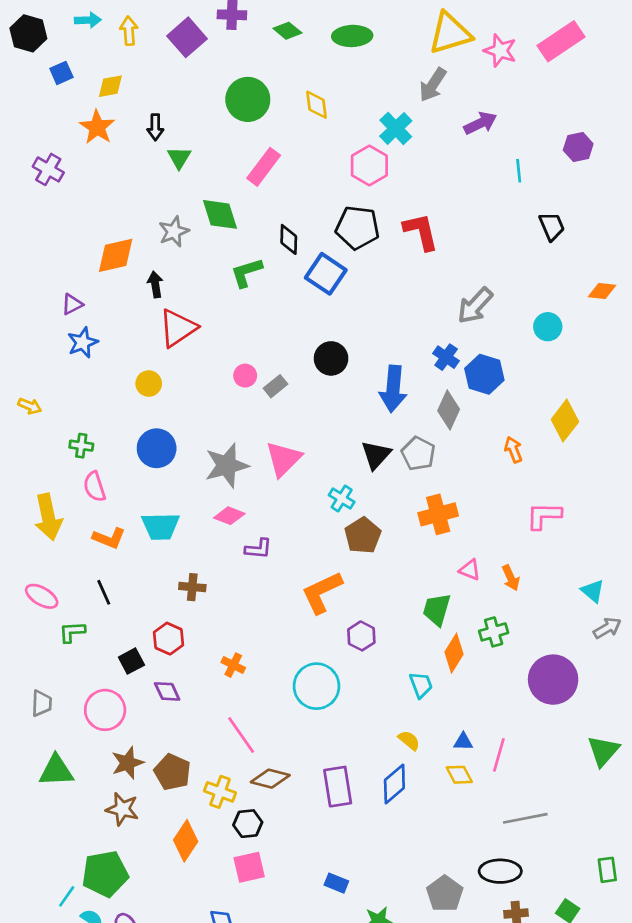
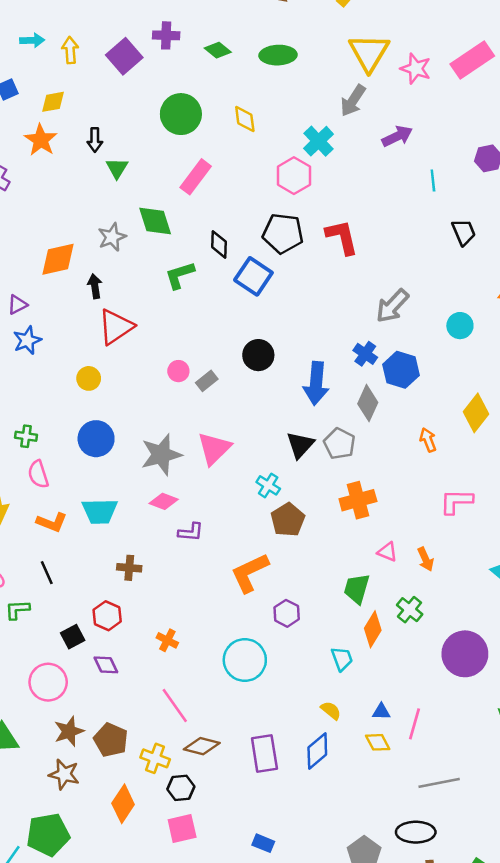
yellow triangle: (450, 33) -> (369, 53), turned -42
green cross: (494, 632) -> (410, 610), turned -35

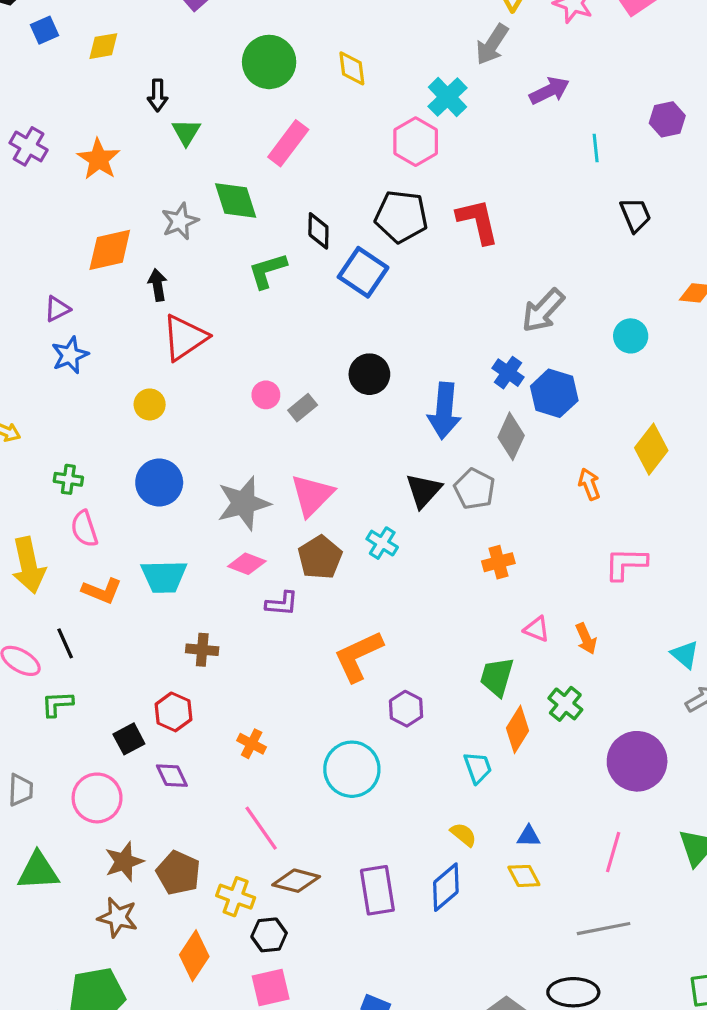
orange star: (41, 140) -> (99, 159), moved
orange cross: (358, 500) -> (498, 562), size x0.7
brown pentagon: (288, 520) -> (320, 557), moved
black line: (47, 573) -> (65, 643), moved
pink line: (414, 724) -> (613, 852), moved

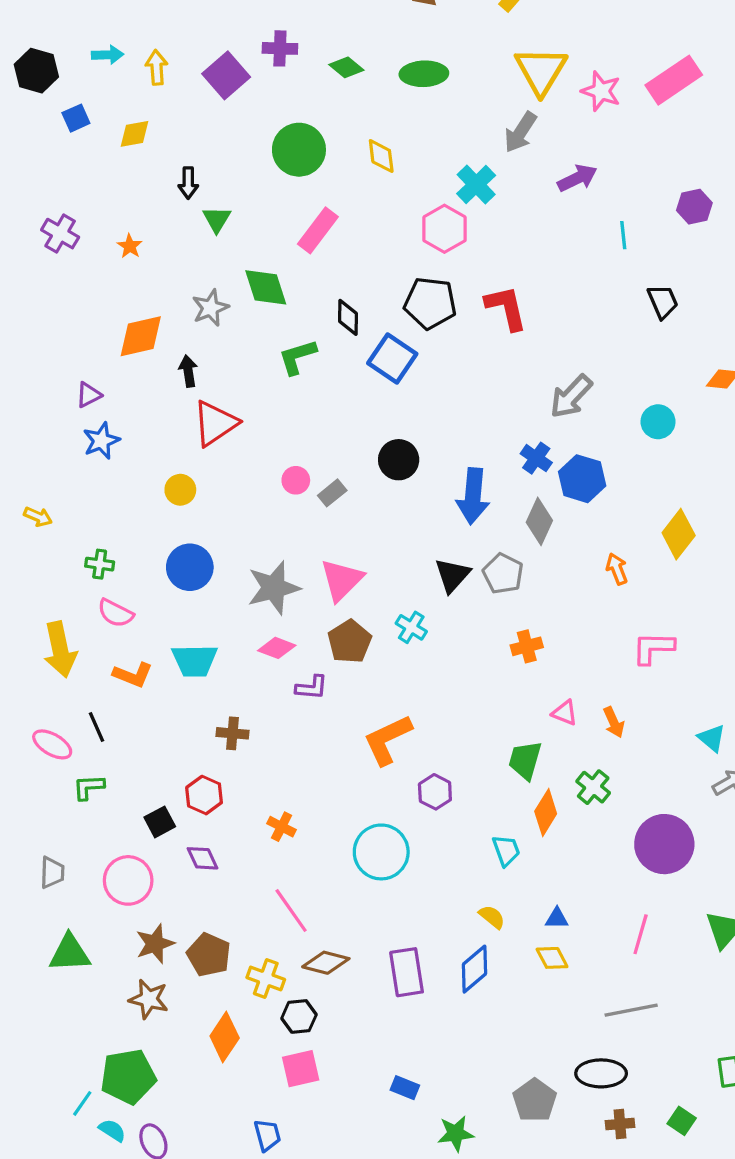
orange star: (99, 159) -> (130, 246), size x0.6
pink semicircle: (84, 529) -> (115, 613), turned -45

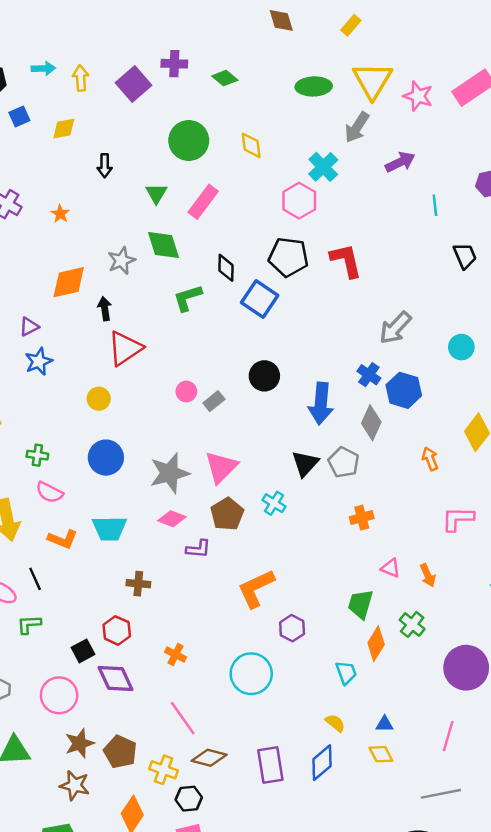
green ellipse: (424, 74) -> (314, 86), moved
green triangle: (217, 219) -> (156, 193), moved
purple diamond: (202, 858) -> (115, 679), size x1.5

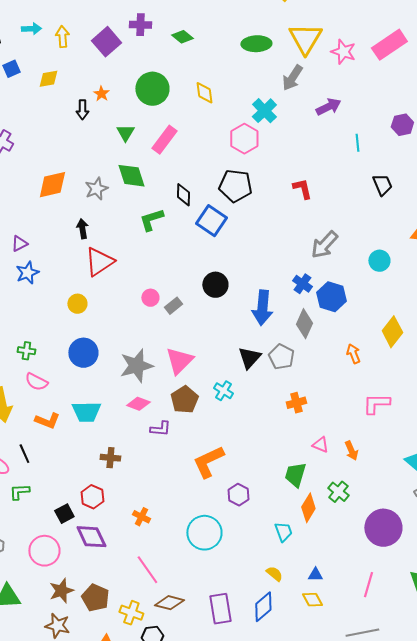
orange star: (60, 214) -> (101, 94), moved
red L-shape: (346, 261) -> (302, 189), moved, size x0.7
orange diamond: (69, 282) -> (52, 185), moved

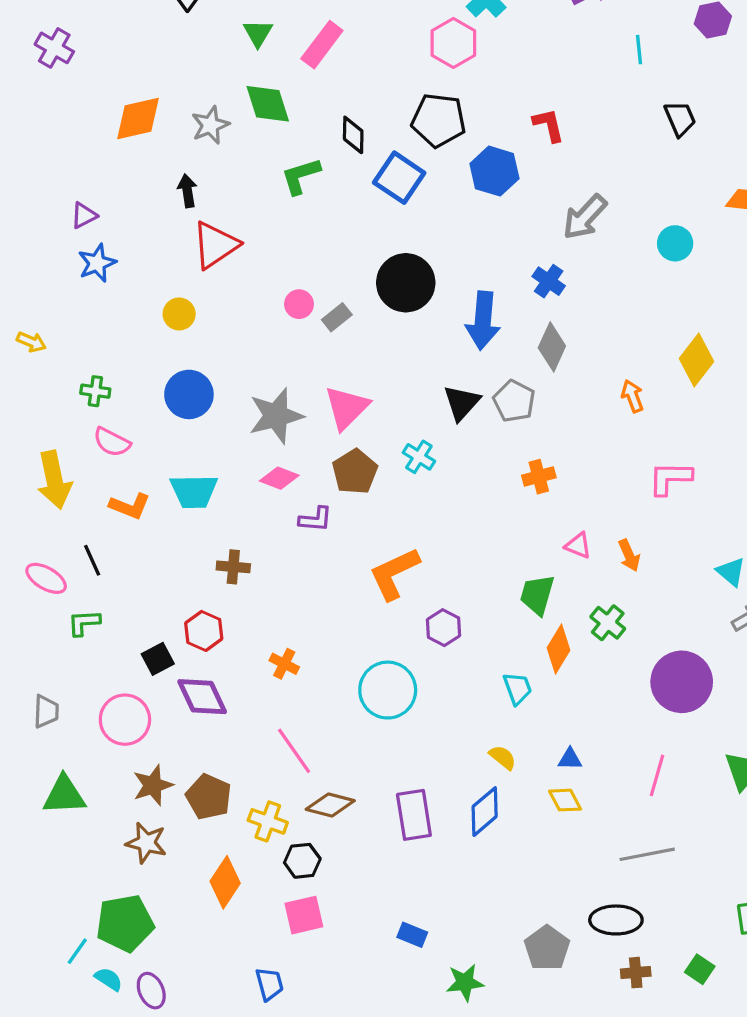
black circle: (215, 285) -> (406, 283), size x1.4
blue hexagon: (331, 297) -> (494, 171), moved

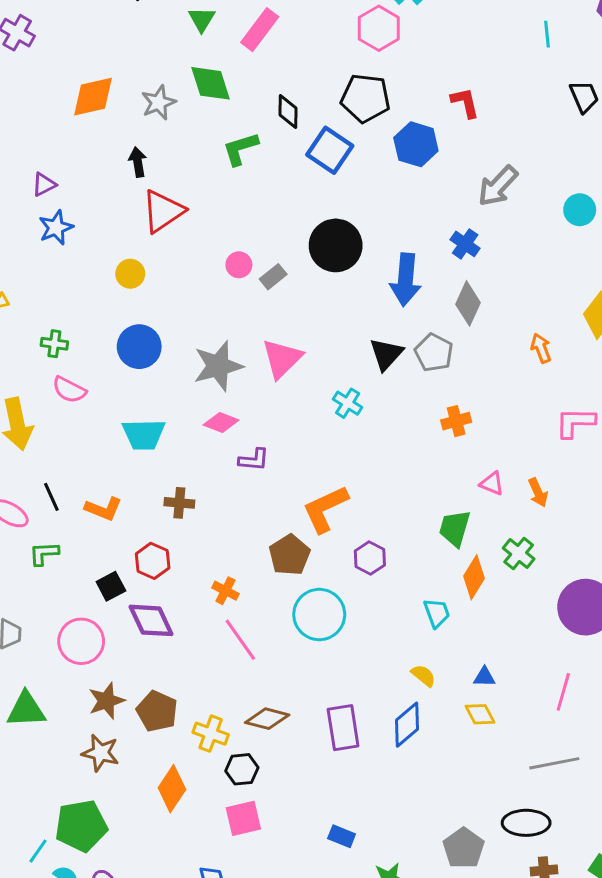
brown pentagon: (355, 472) -> (289, 555), moved
orange L-shape: (130, 506) -> (103, 509), moved
pink line: (294, 751) -> (240, 640), moved

